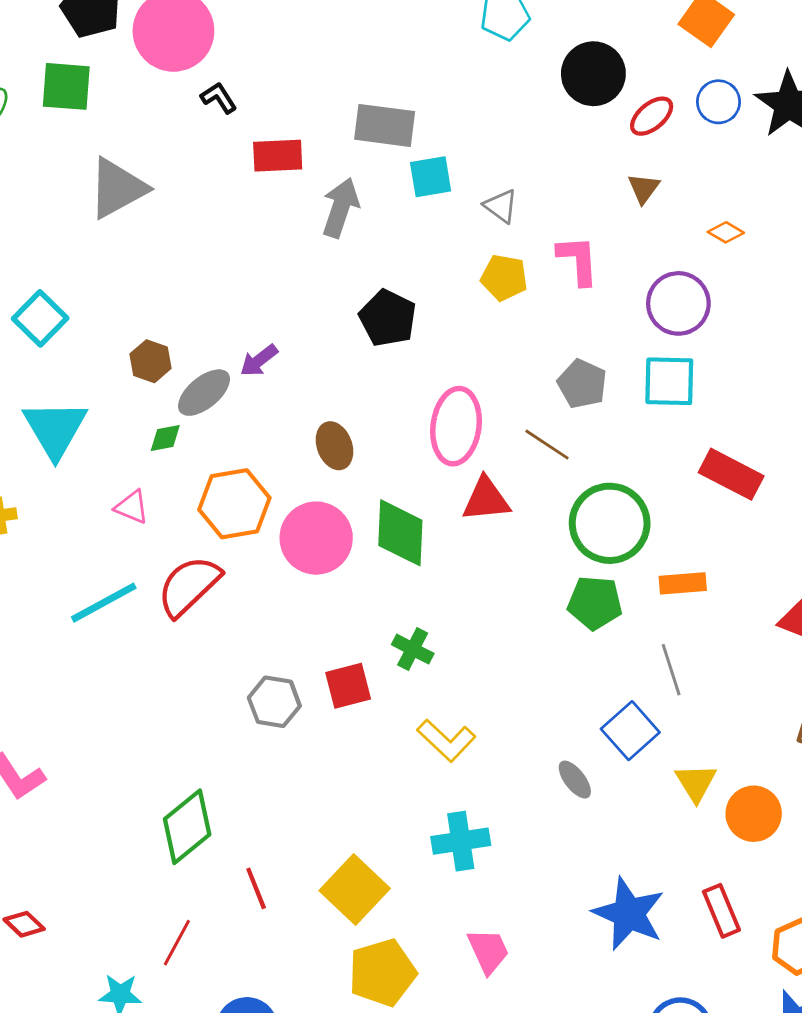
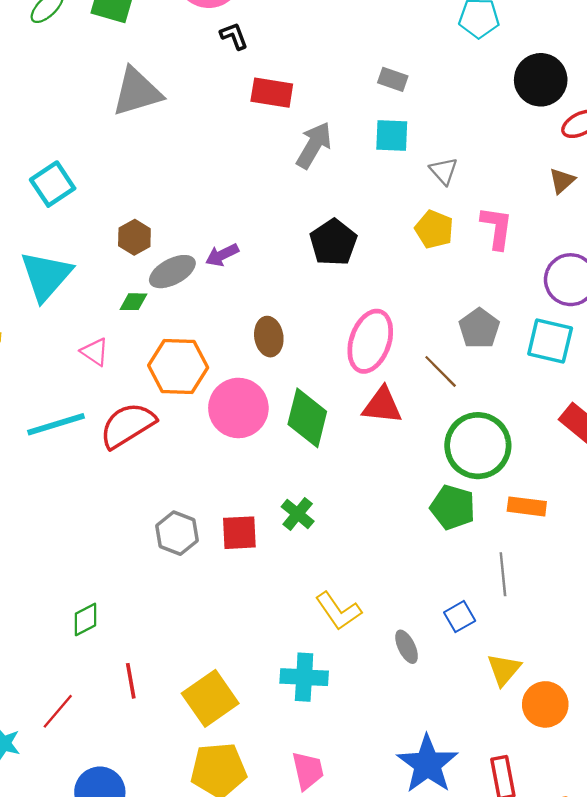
gray rectangle: (385, 125) -> (393, 79), moved, size x0.6
blue square: (630, 731) -> (460, 617), size x0.7
yellow L-shape: (446, 740) -> (338, 611), moved
green diamond: (187, 827) -> (85, 619), size x0.6

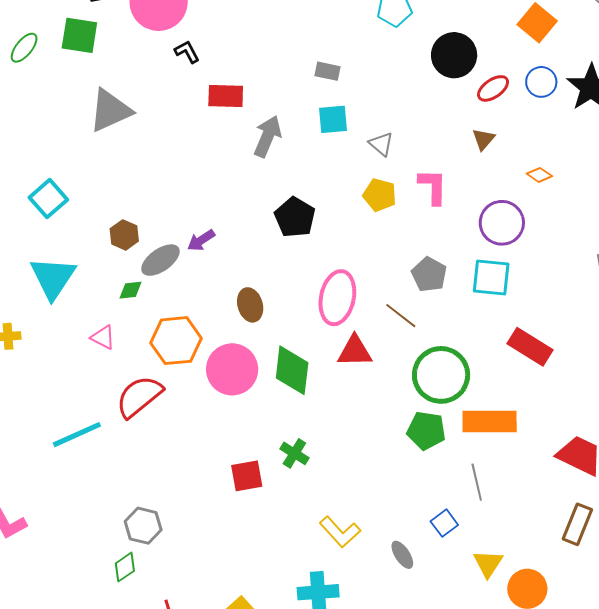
cyan line: (56, 424) -> (77, 435), moved
orange rectangle: (527, 506) -> (490, 421), size x1.6
gray hexagon: (177, 533) -> (143, 526), moved

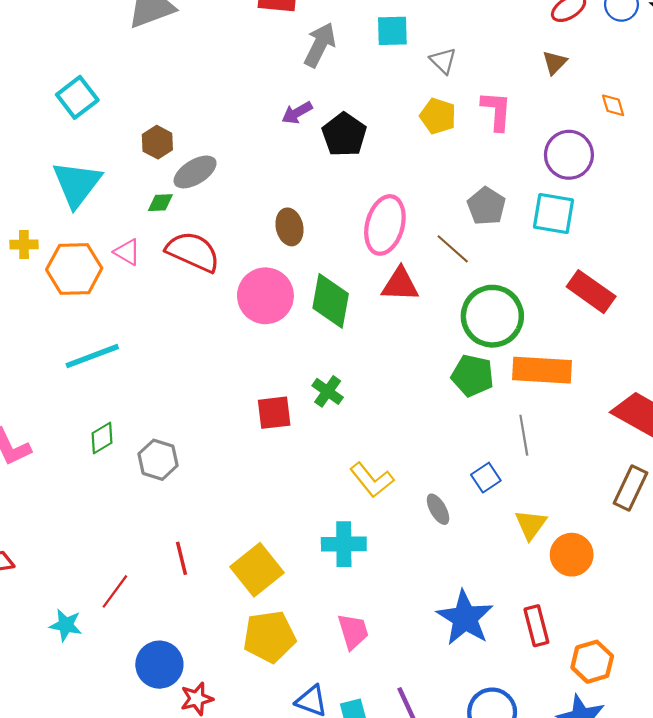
orange diamond: (539, 175) -> (613, 105), turned 35
purple arrow: (201, 240) -> (297, 113), moved
orange hexagon: (176, 341) -> (74, 269), moved
red semicircle: (139, 396) -> (193, 252), moved, turned 60
green diamond: (125, 567) -> (102, 438), moved

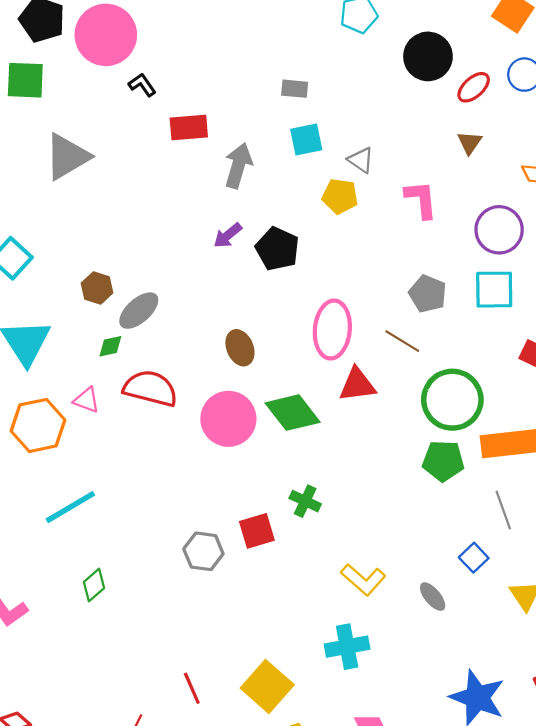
yellow pentagon: (438, 116) -> (340, 196), moved
green diamond: (331, 301) -> (293, 413), turned -38
gray hexagon: (158, 460) -> (203, 551), moved

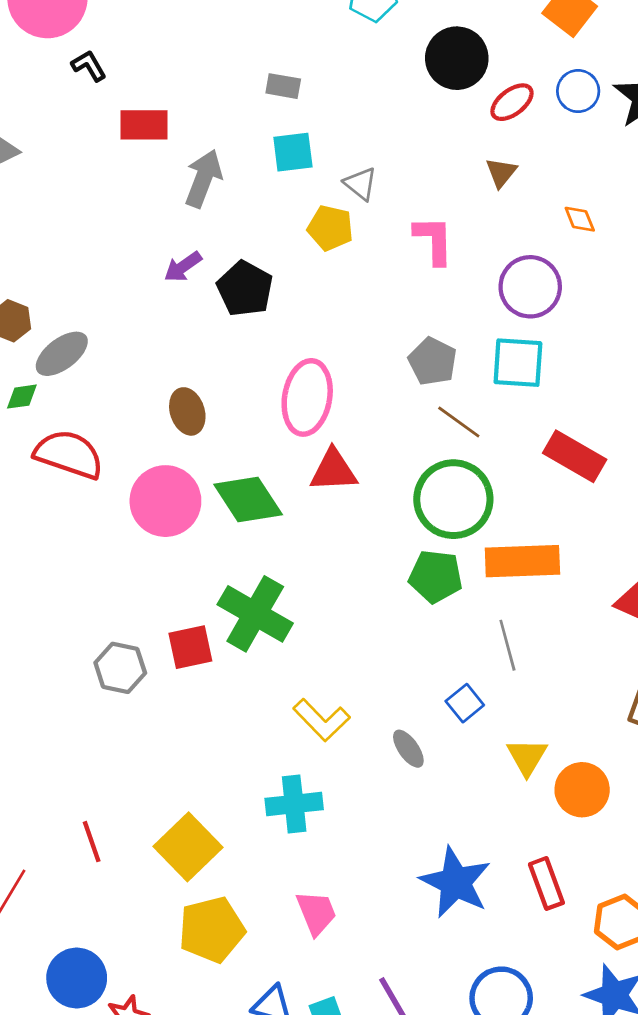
brown line: (402, 341) -> (459, 422), moved
green cross: (305, 501) -> (255, 614), size x1.8

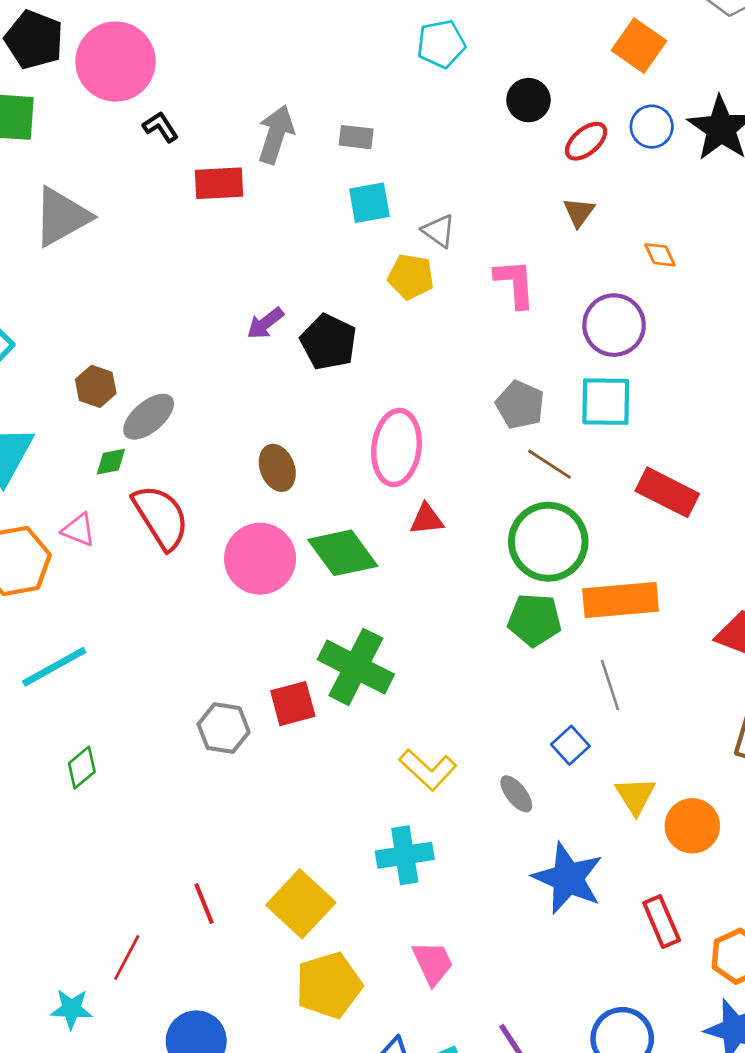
black circle: (457, 58) -> (529, 100), size x0.7
gray arrow: (203, 179) -> (276, 134), moved
red semicircle: (69, 454) -> (161, 517), turned 42
red triangle: (333, 470) -> (427, 519), size x0.7
blue star: (455, 882) -> (568, 878), moved

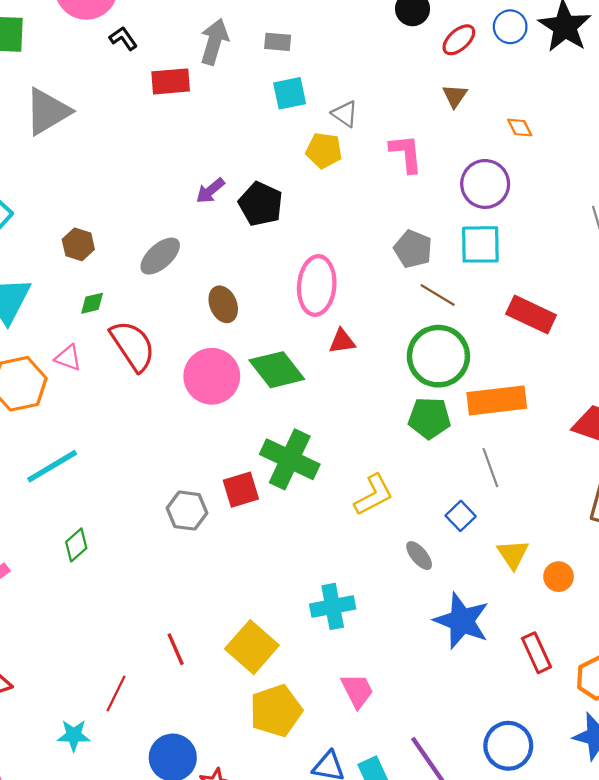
gray ellipse: (149, 417) -> (160, 256), moved
yellow L-shape: (428, 770) -> (374, 495), moved, turned -69
orange circle: (692, 826) -> (559, 577), size x0.7

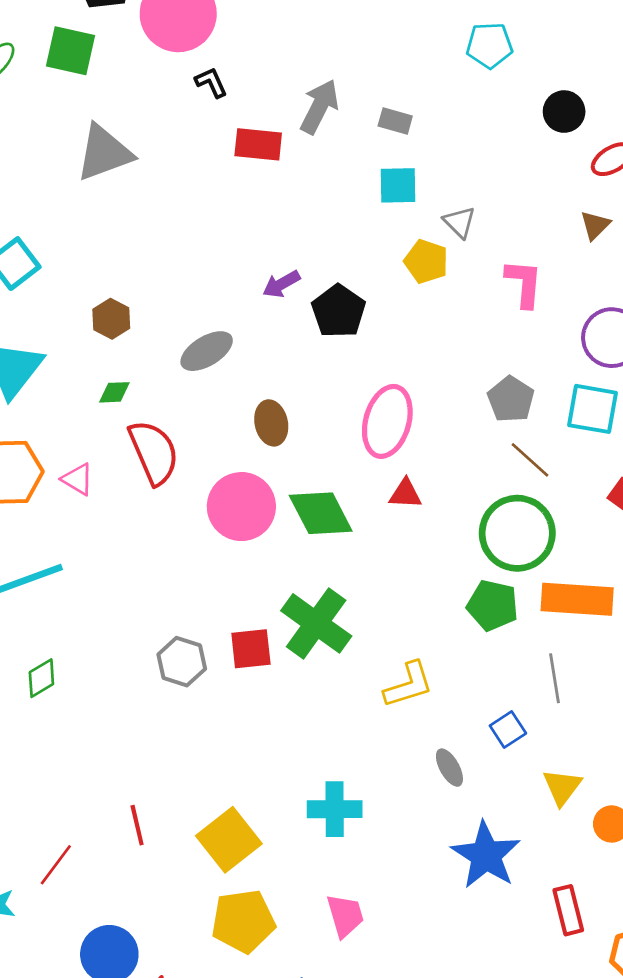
pink triangle: (68, 358) -> (78, 479), moved

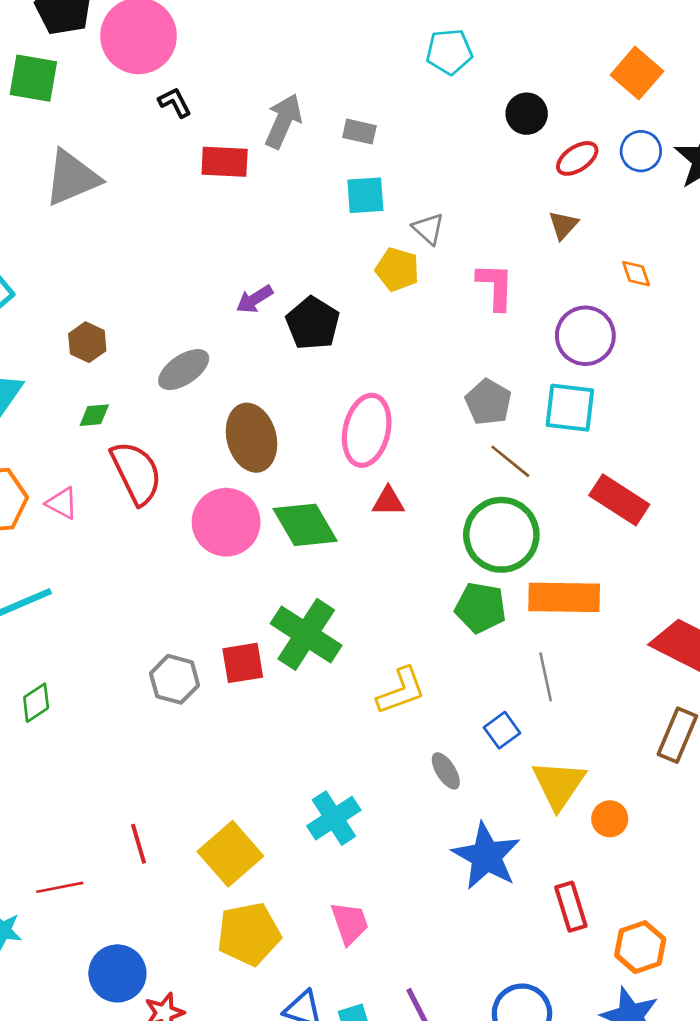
brown ellipse: (271, 423) -> (251, 438), size x1.5
yellow triangle: (562, 787) -> (559, 785), size x1.4
cyan cross: (335, 809) -> (334, 818), turned -30
red line: (56, 865) -> (60, 887), turned 45

